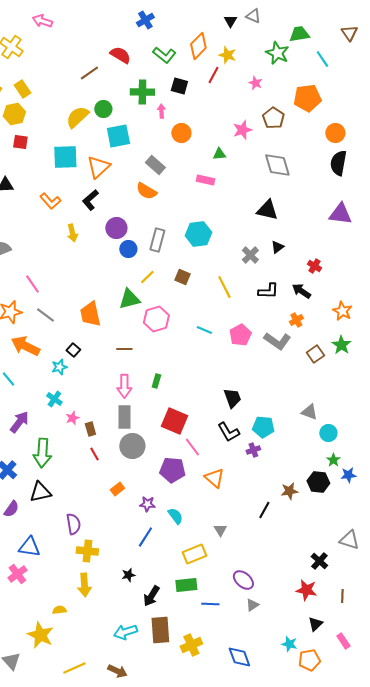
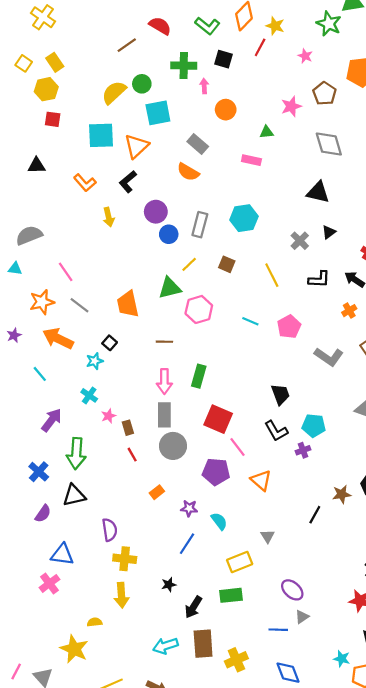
gray L-shape: (277, 341) -> (329, 357), moved
green rectangle: (156, 381) -> (199, 376), size x1.5
blue line: (210, 604) -> (278, 630), moved

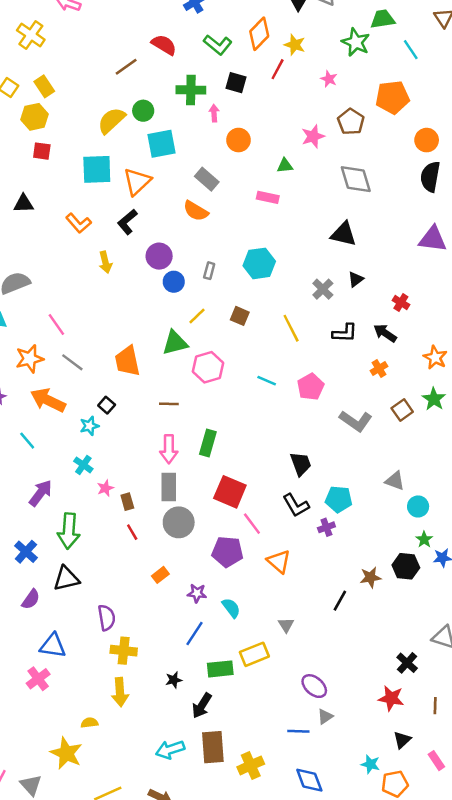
gray rectangle: (200, 225) -> (209, 271), size x0.6
green rectangle: (231, 595) -> (220, 669), moved

